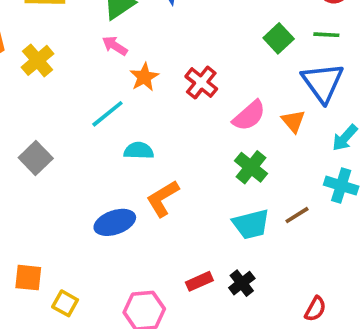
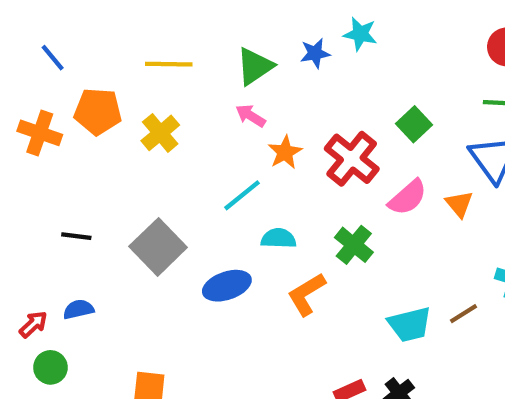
green square: (279, 38) -> (414, 124), moved
red cross: (201, 83) -> (352, 159), size x1.4
gray square: (36, 158) -> (158, 247), size x1.4
green cross: (251, 167) -> (354, 245), moved
blue ellipse: (115, 222) -> (227, 286), moved

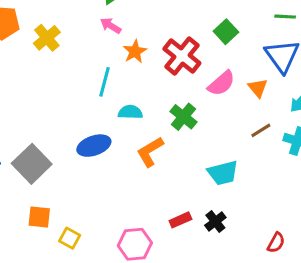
cyan line: (242, 195) -> (105, 82), turned -36
gray square: (158, 247) -> (32, 164), moved
brown line: (464, 314) -> (261, 130), moved

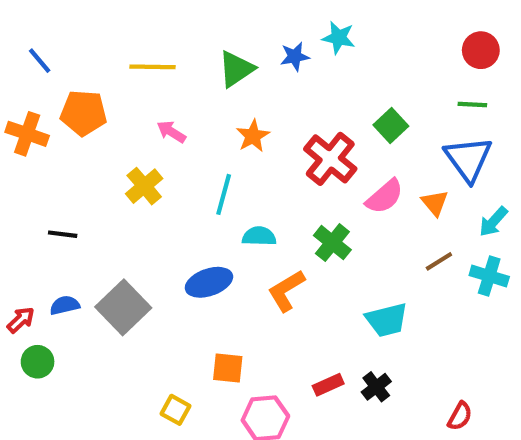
pink arrow: (111, 26) -> (171, 132), moved
yellow cross: (47, 38) -> (144, 186), moved
orange star: (135, 51) -> (253, 136), moved
orange square: (39, 217) -> (228, 368), moved

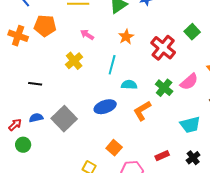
pink semicircle: (385, 197) -> (189, 82), moved
orange square: (228, 368) -> (114, 148), turned 35
black cross: (376, 387) -> (193, 158), moved

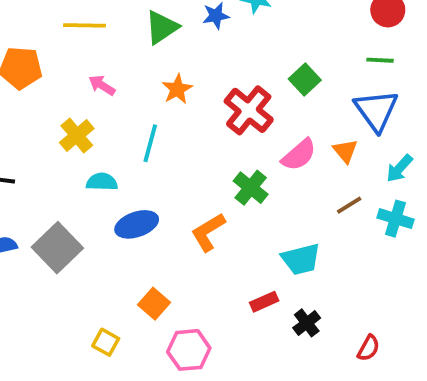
pink semicircle: (189, 82) -> (299, 155), moved
cyan semicircle: (129, 85) -> (102, 182), moved
red rectangle: (162, 156) -> (264, 302), moved

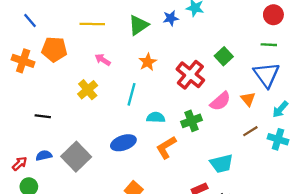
cyan semicircle: (102, 182) -> (156, 117), moved
green cross: (251, 188) -> (191, 121), turned 30

